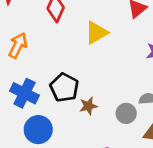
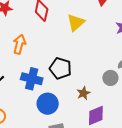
brown star: (88, 106) -> (83, 93), moved

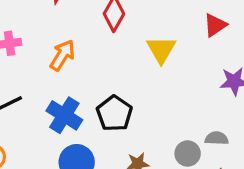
yellow triangle: (76, 23) -> (161, 50), turned -36

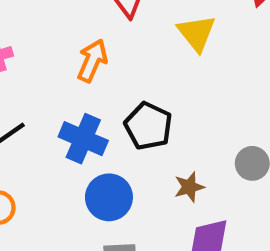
orange arrow: (62, 55) -> (92, 61), moved

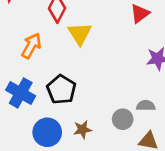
yellow triangle: (197, 33) -> (80, 34), moved
blue circle: (109, 197) -> (47, 132), moved

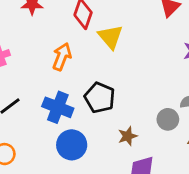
blue circle: (47, 132) -> (72, 145), moved

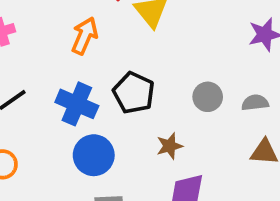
gray circle: (168, 119) -> (208, 97), moved

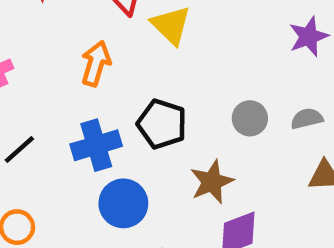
blue cross: (77, 104) -> (96, 145), turned -33
brown star: (170, 146) -> (212, 182), size x1.4

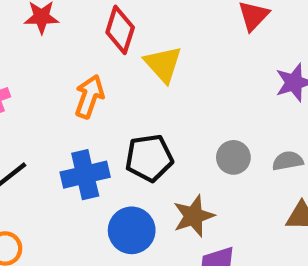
black pentagon: (162, 124) -> (149, 158), turned -30
blue circle: (123, 203) -> (132, 230), moved

